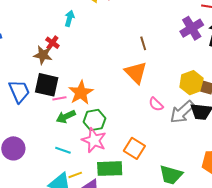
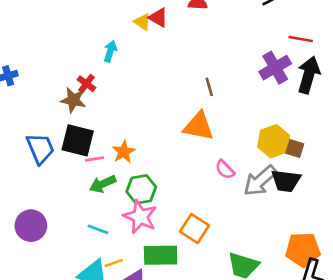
orange triangle: (136, 73) -> (198, 126), turned -35
orange star: (81, 93) -> (124, 152), size x0.7

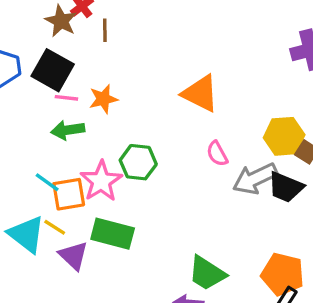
brown line: (209, 87) -> (105, 30), moved
green hexagon: (141, 189) -> (138, 162), moved
orange square: (194, 229) -> (69, 194), moved, turned 32
yellow line: (114, 263) -> (55, 227), turned 36

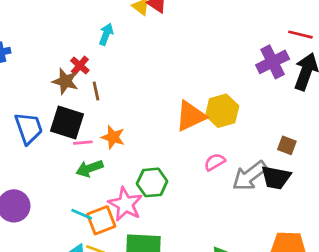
brown line: (105, 30) -> (96, 91), moved
orange triangle: (200, 93) -> (191, 116), turned -40
orange star: (103, 99) -> (113, 137), turned -30
yellow hexagon: (284, 136) -> (222, 111), moved
pink semicircle: (217, 154) -> (215, 162), turned 100

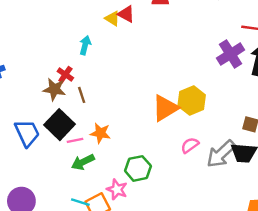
black square: (67, 122) -> (59, 125), turned 32
pink star: (125, 204) -> (117, 189), size x0.7

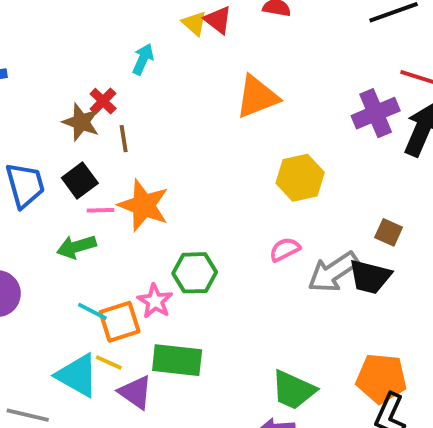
orange triangle: (165, 108) -> (257, 97), moved
black square: (59, 125) -> (80, 181), size x0.7
orange star: (100, 133) -> (144, 205), size x1.5
green arrow: (83, 162) -> (76, 247), moved

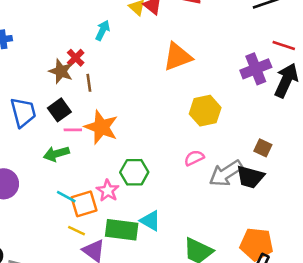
cyan triangle: (77, 375) -> (150, 221), moved, size x0.7

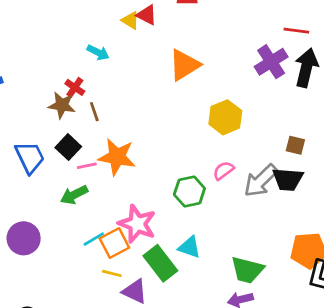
cyan arrow: (103, 30) -> (98, 52), turned 102
green hexagon: (134, 172) -> (189, 191), moved
pink star: (108, 191) -> (137, 224), size x1.5
cyan line: (66, 197) -> (94, 239), turned -48
green rectangle: (122, 230) -> (160, 263), turned 56

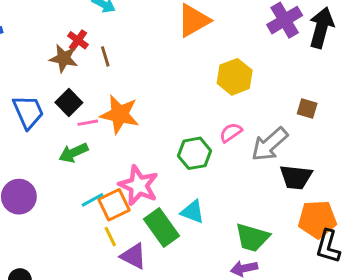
brown line: (94, 112) -> (105, 56), moved
black trapezoid: (288, 179) -> (296, 177), moved
yellow line: (112, 273) -> (110, 237), turned 48

